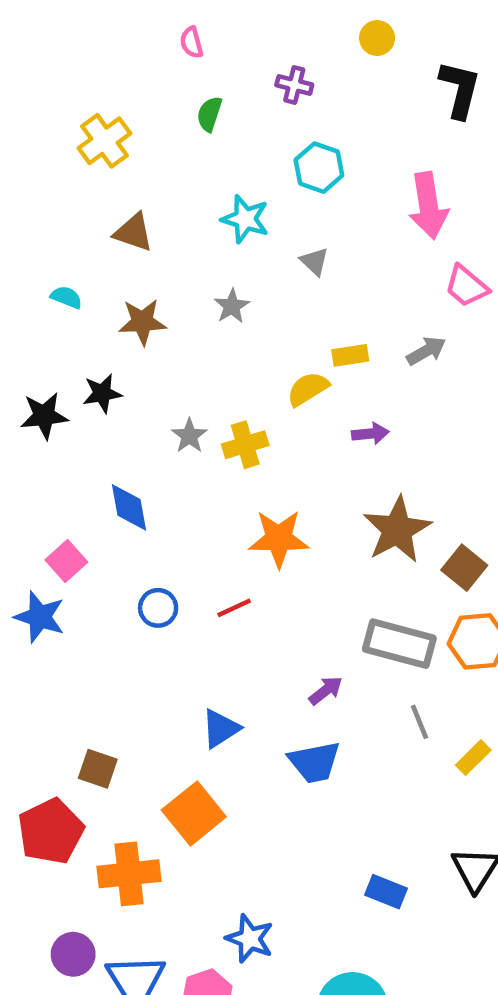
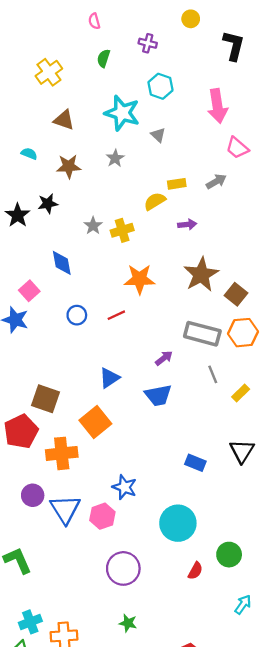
cyan star: (245, 219) -> (122, 113), size x1.4
black star: (44, 416) -> (18, 215), turned -30
brown square: (98, 769) -> (45, 399), size x1.4

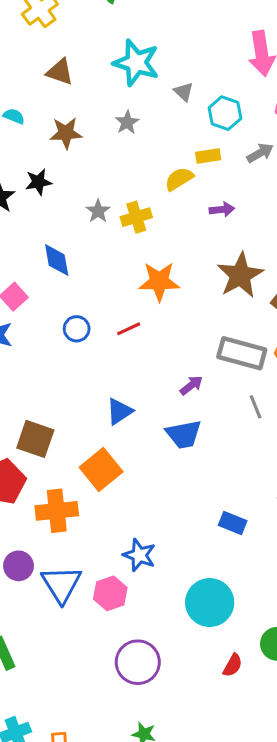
cyan hexagon: (160, 86) -> (225, 113), moved

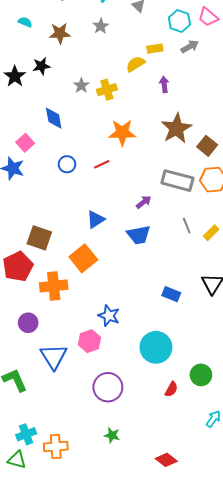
cyan hexagon: (225, 113) -> (179, 21), moved
purple arrow: (222, 210) -> (164, 84), turned -91
gray line: (256, 407) -> (187, 226), moved
blue triangle: (61, 584) -> (54, 357), moved

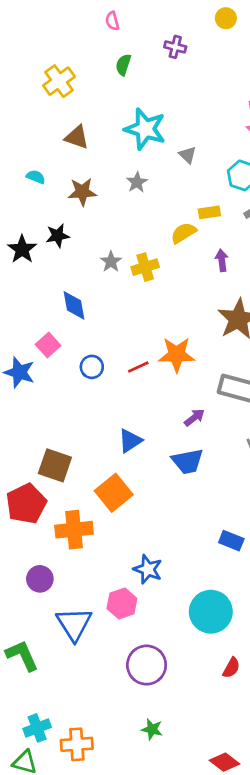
orange star: (122, 133) -> (177, 355), moved
pink square: (25, 143) -> (48, 345), moved

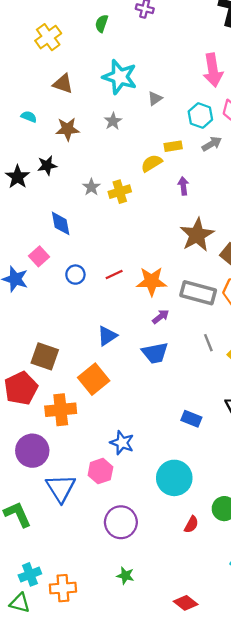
gray triangle: (188, 155) -> (155, 98), turned 42
orange star: (177, 355) -> (152, 281), moved
purple circle: (40, 579) -> (32, 451), size x1.5

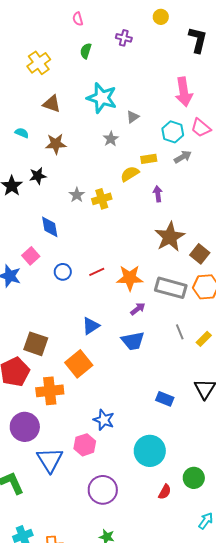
gray star: (113, 121) -> (111, 139), moved

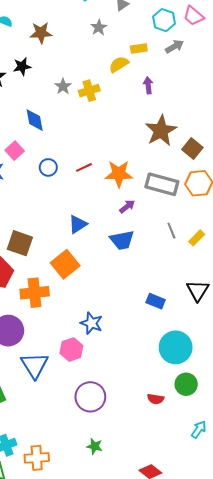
cyan circle: (150, 451) -> (176, 347), moved
red semicircle: (165, 492) -> (156, 399), turned 70

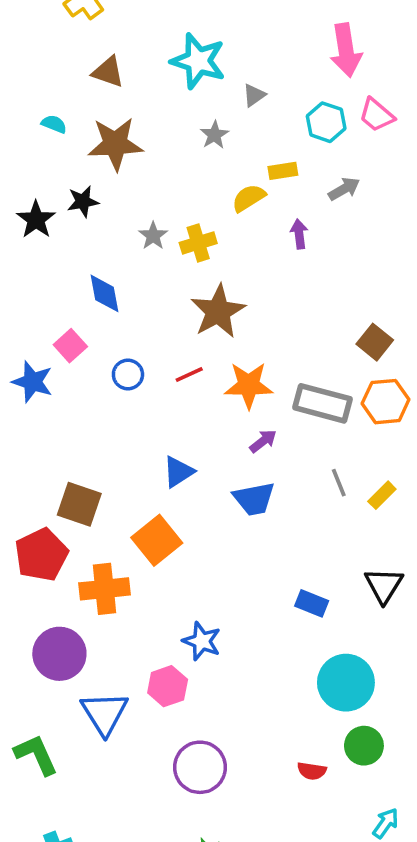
brown star: (41, 33) -> (115, 144), size x1.4
gray arrow: (175, 46) -> (344, 189), moved
brown star: (161, 131) -> (218, 311), moved

